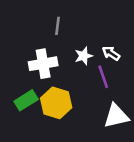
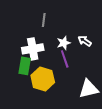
purple line: (103, 77) -> (65, 59), moved
green rectangle: (26, 100) -> (25, 66), moved, turned -48

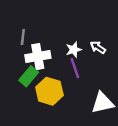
gray line: (44, 20) -> (23, 37), moved
green rectangle: (25, 66) -> (29, 76), turned 30

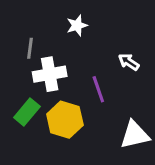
white star: (74, 50) -> (77, 25), moved
green rectangle: (29, 76) -> (27, 112), moved

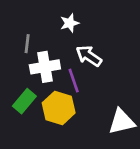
white arrow: (129, 62) -> (89, 56), moved, size x1.4
purple line: (98, 89) -> (74, 81), moved

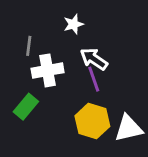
purple line: (74, 81) -> (94, 79), moved
yellow hexagon: (59, 108) -> (92, 121), moved

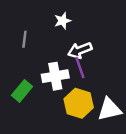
white arrow: (94, 59) -> (80, 50), turned -55
white cross: (48, 70) -> (55, 76), moved

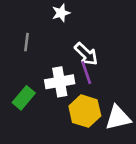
white star: (63, 21) -> (61, 13), moved
white arrow: (80, 50) -> (86, 54), turned -115

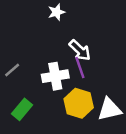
gray line: (26, 42) -> (12, 70), moved, turned 42
green rectangle: (24, 98) -> (22, 109), moved

